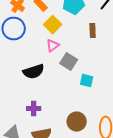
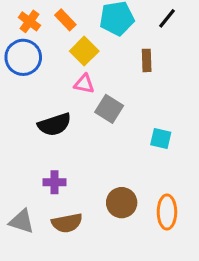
pink triangle: (53, 46) -> (84, 84), turned 48
cyan square: (87, 80) -> (161, 139), moved

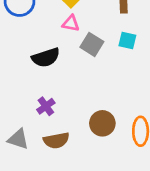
cyan square: (161, 139) -> (127, 40), moved
purple cross: (54, 182) -> (46, 106), turned -36

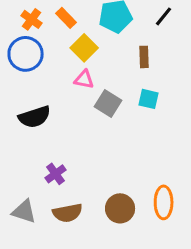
black semicircle: (46, 58) -> (35, 117), moved
brown circle: (102, 123) -> (120, 208), moved

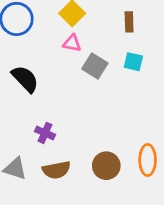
black semicircle: (35, 117) -> (25, 79), turned -116
purple cross: (56, 174) -> (45, 133), turned -30

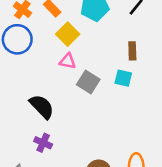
brown rectangle: (129, 22) -> (132, 51), moved
black semicircle: (25, 79) -> (42, 107), moved

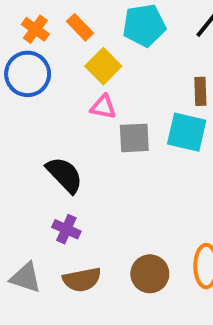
cyan square: (123, 78) -> (187, 132), size x1.5
gray square: (88, 82) -> (134, 138), turned -35

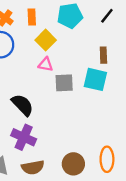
orange rectangle: (80, 27) -> (32, 17), turned 42
purple cross: (66, 229) -> (24, 137), size x1.5

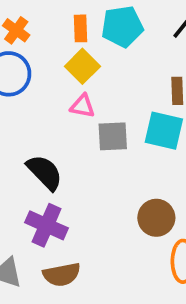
orange rectangle: (32, 17) -> (81, 28), moved
brown circle: (73, 164) -> (156, 218), moved

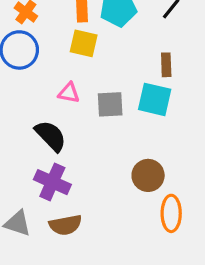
yellow square: (82, 66) -> (84, 43), turned -32
pink triangle: (82, 106) -> (69, 93), moved

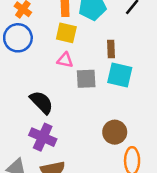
brown rectangle: (166, 65) -> (111, 49), moved
pink triangle: (69, 93) -> (65, 60), moved

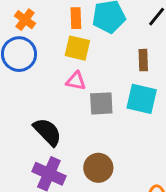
brown rectangle: (111, 49) -> (143, 60), moved
brown circle: (115, 132) -> (98, 168), moved

